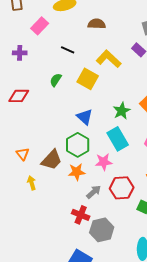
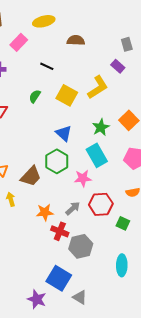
yellow L-shape: (109, 59) -> (98, 87), moved, turned 105
orange star: (77, 172) -> (45, 212), moved

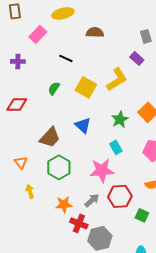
cyan rectangle: (97, 155) -> (116, 147), size x0.6
green hexagon: (57, 161) -> (59, 167), moved
brown trapezoid: (31, 176) -> (50, 137), moved
pink star: (83, 178) -> (102, 170), size x1.4

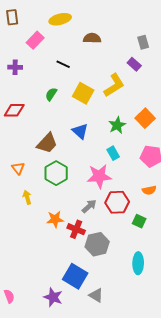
orange star: (64, 204) -> (55, 219), moved

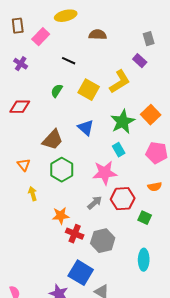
brown rectangle: (12, 17) -> (18, 26), moved
purple cross: (15, 67) -> (21, 64), turned 32
green star: (117, 125) -> (123, 122), size x1.4
red cross: (76, 229) -> (75, 234), moved

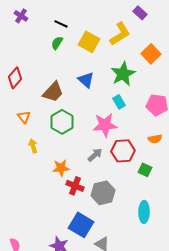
black line: (69, 61) -> (61, 24), moved
red diamond: (20, 107) -> (15, 78), moved, turned -50
orange square: (151, 115) -> (151, 54), moved

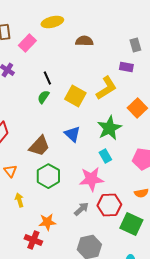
purple rectangle: (140, 13) -> (126, 67), turned -32
black line: (61, 24) -> (47, 78), turned 40
green square: (145, 170) -> (131, 224), size x1.6
red cross: (75, 186) -> (33, 240), moved

